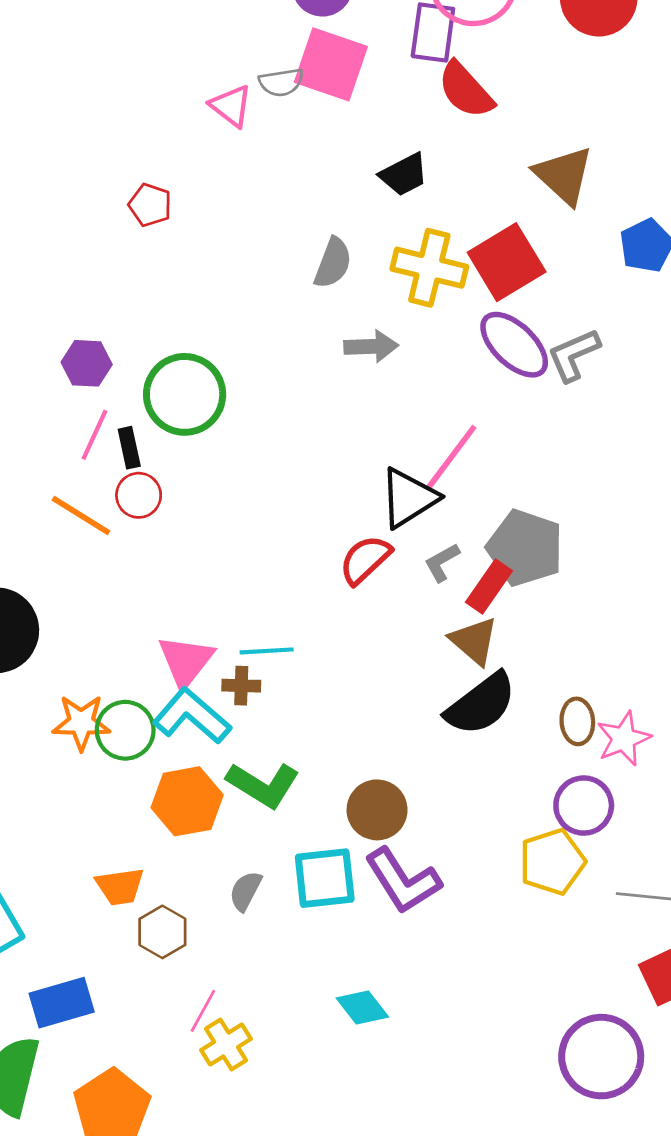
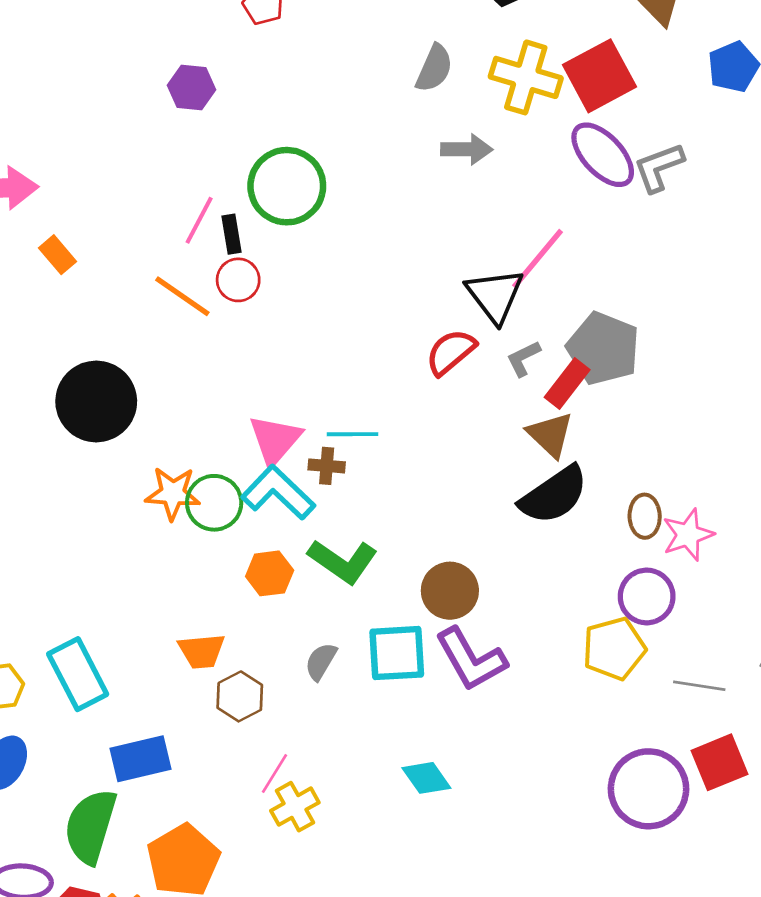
purple hexagon: (87, 363) -> (191, 87), moved
black triangle: (408, 498) -> (495, 295), turned -38
orange hexagon: (187, 801) -> (270, 573), size x0.7
purple circle: (601, 1057) -> (649, 789), moved

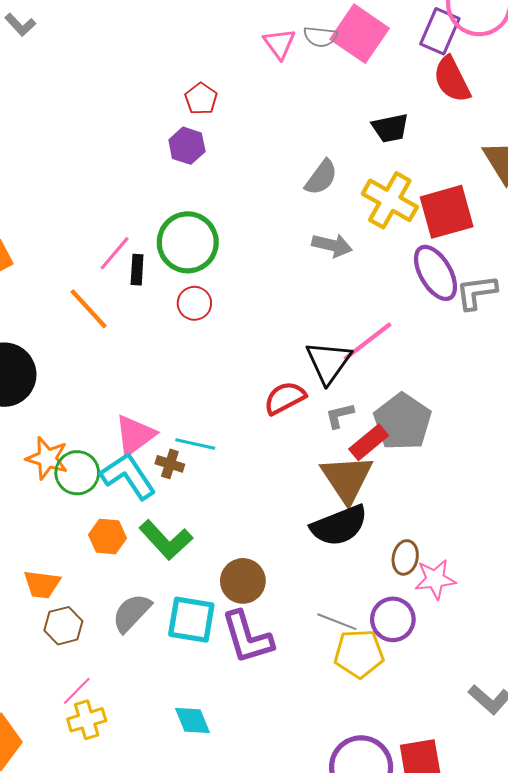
purple hexagon: (191, 87) -> (187, 146), moved
red circle: (238, 280) -> (194, 303), moved
brown triangle: (550, 435) -> (347, 479), size x1.4
gray semicircle: (321, 661) -> (132, 613), size x1.4
gray line: (699, 686) -> (337, 622), moved

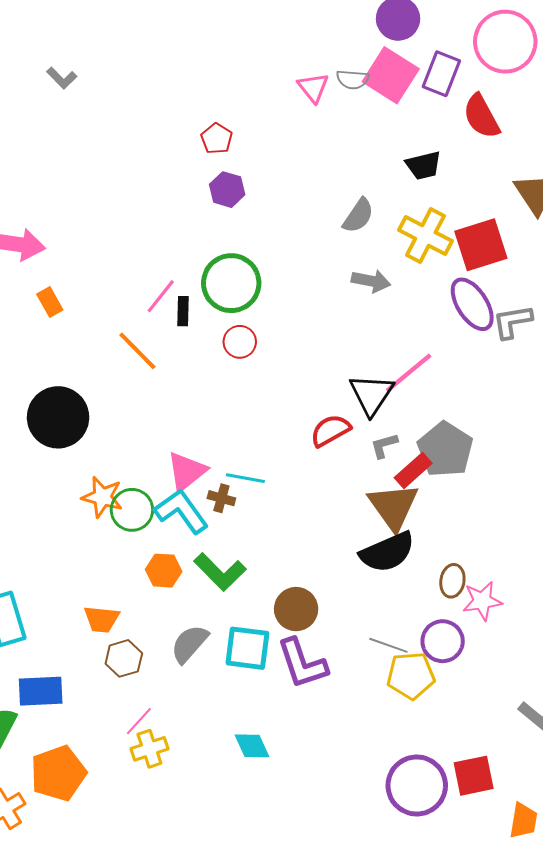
purple rectangle: (440, 31) -> (441, 74), moved
red pentagon: (201, 99) -> (217, 139), moved

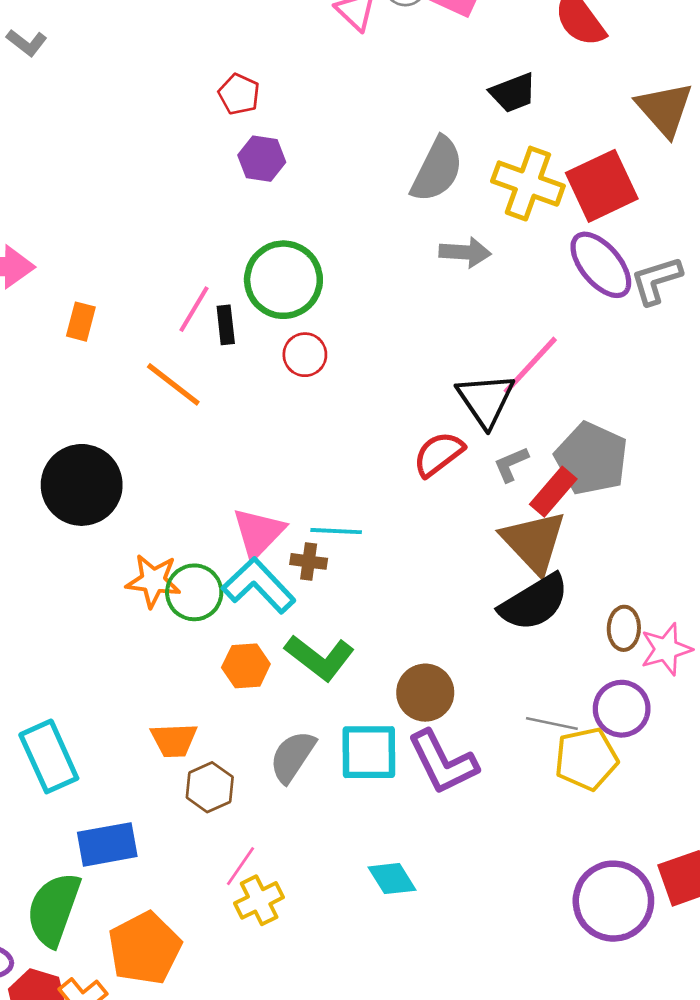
gray semicircle: (358, 216) -> (437, 170), size x1.4
orange rectangle: (50, 302) -> (81, 322), moved, turned 52

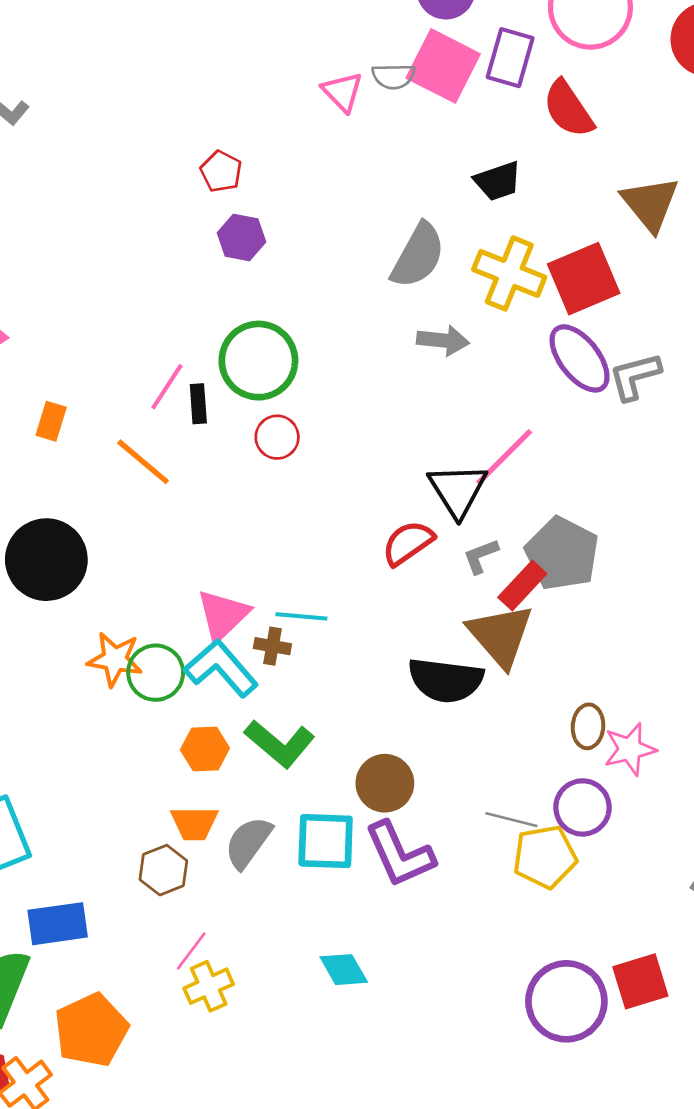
orange rectangle: (81, 322) -> (51, 421), moved
black semicircle: (534, 602) -> (446, 680), moved, turned 36
orange trapezoid: (174, 740) -> (194, 823), moved

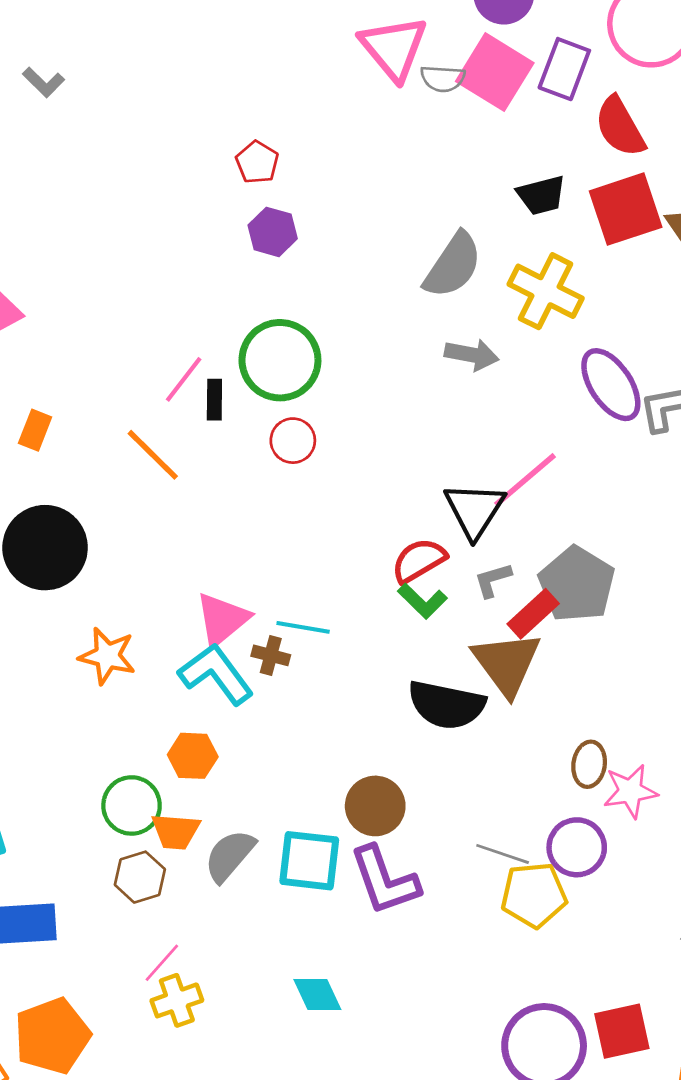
pink triangle: (342, 92) -> (394, 48), moved, size x1.6
red square: (584, 279) -> (626, 209), moved
orange rectangle: (51, 421) -> (35, 430), moved
green circle: (156, 673) -> (132, 805), moved
green L-shape: (280, 744) -> (422, 601), moved, size x0.7

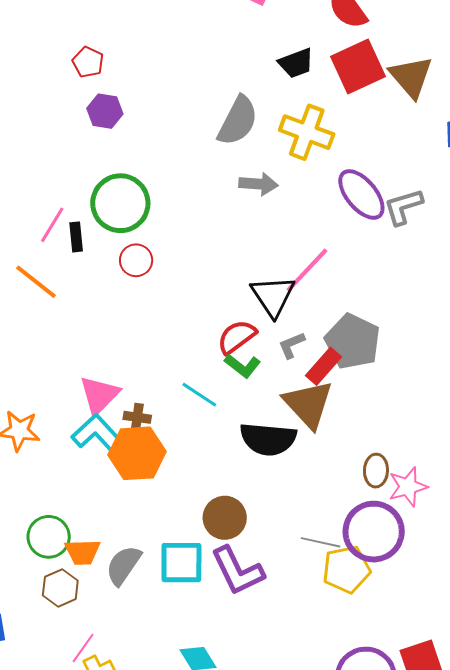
cyan line: (303, 627) -> (199, 395), moved, turned 30
orange hexagon: (193, 756) -> (137, 453), moved, size x1.6
purple circle: (577, 847) -> (374, 532), size x1.4

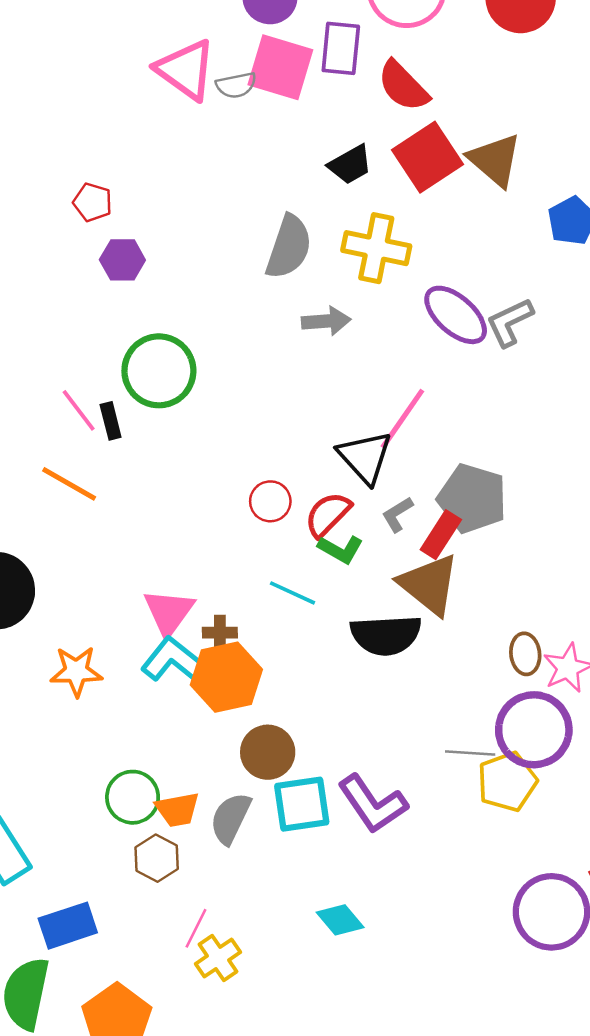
pink line: (52, 225) -> (79, 410), turned -60
red circle: (136, 260) -> (270, 501), moved
brown circle: (225, 518) -> (268, 752), moved

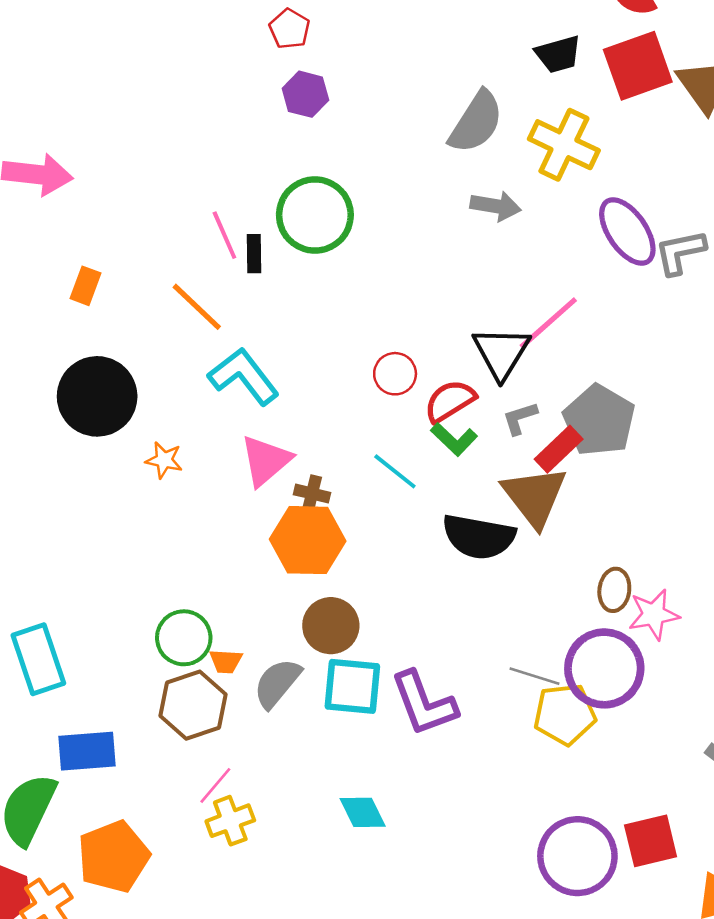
cyan L-shape: (176, 662) -> (244, 376), moved
orange star: (76, 671) -> (164, 460), moved, size x0.7
orange trapezoid: (177, 810) -> (226, 661), size x0.7
brown hexagon: (157, 858) -> (193, 705), size x1.4

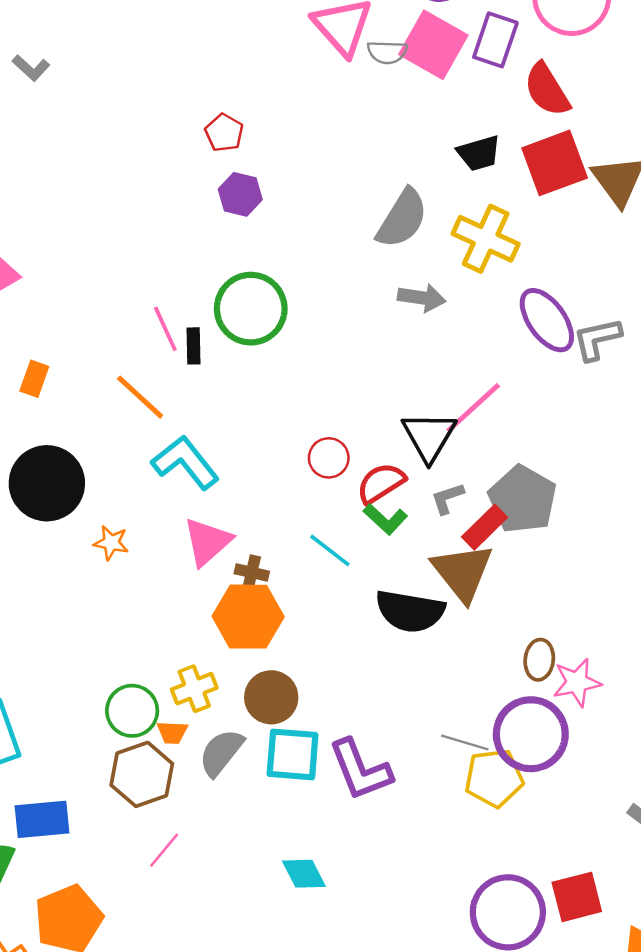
yellow cross: (230, 821) -> (194, 689), moved

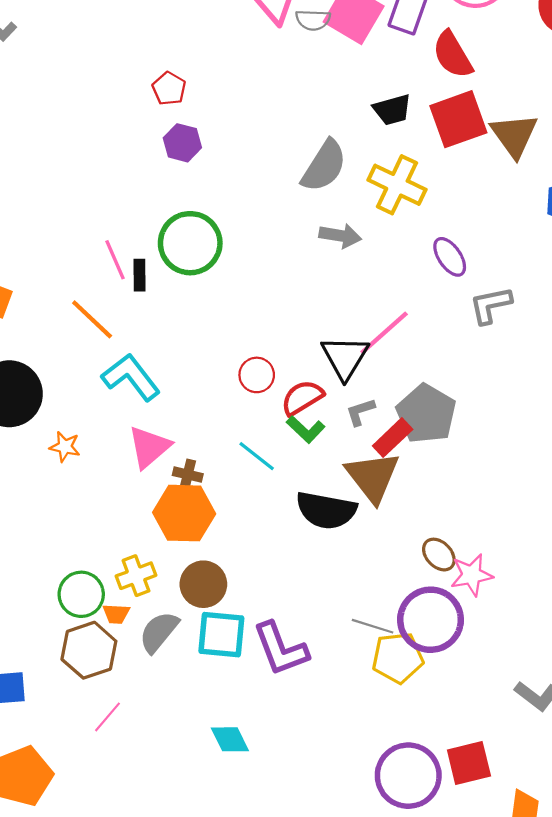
purple ellipse: (547, 320) -> (450, 257), size x0.7
gray L-shape: (597, 339) -> (491, 305), moved
brown ellipse: (539, 660) -> (439, 555), turned -52

